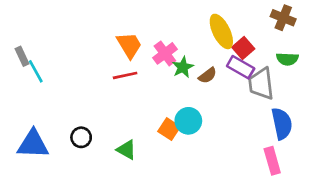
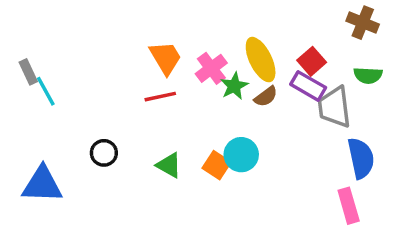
yellow ellipse: (221, 31) -> (261, 60), moved
black circle: (81, 137) -> (104, 153), moved
green triangle: (126, 150) -> (169, 165), moved

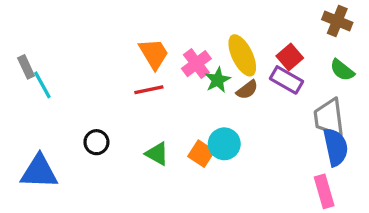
green semicircle: (368, 75) -> (342, 70), turned 35
gray trapezoid: (335, 107) -> (329, 118), moved

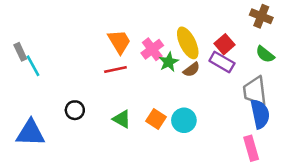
cyan circle: (224, 144) -> (184, 120), moved

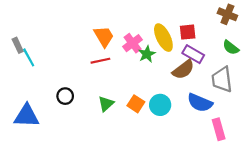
red square: (224, 44) -> (188, 32), moved, turned 35
brown semicircle: (192, 70) -> (183, 70), moved, size x1.5
blue semicircle: (260, 114) -> (200, 103), moved, turned 125
green triangle: (122, 119) -> (106, 104), turned 49

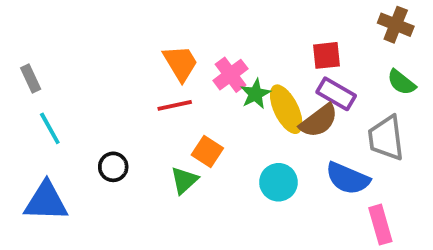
yellow ellipse: (163, 38) -> (286, 109), moved
cyan line: (29, 57) -> (50, 128), moved
orange square: (136, 104) -> (207, 151), moved

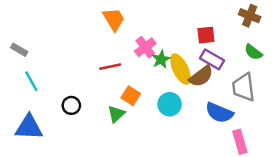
orange trapezoid: (180, 63) -> (114, 19), moved
gray rectangle: (31, 78) -> (19, 50), turned -35
cyan circle: (278, 182) -> (170, 104), moved

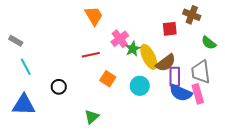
brown cross: (250, 16) -> (192, 15), moved
purple rectangle: (212, 59) -> (175, 77), moved, turned 60
green triangle: (116, 114) -> (92, 117), moved
pink rectangle: (240, 142) -> (198, 94), moved

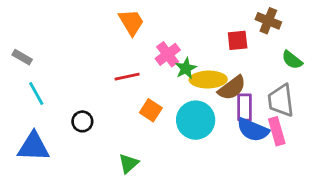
yellow ellipse: (149, 57) -> (208, 80), turned -65
cyan circle: (140, 86) -> (196, 120), size x1.4

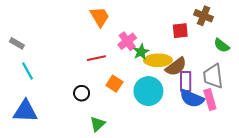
black circle: (82, 121) -> (82, 93), moved

